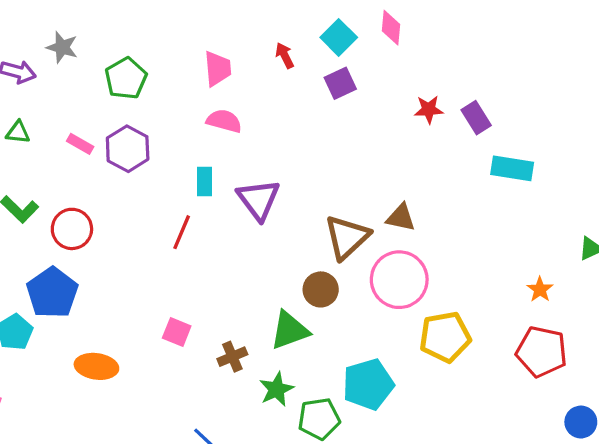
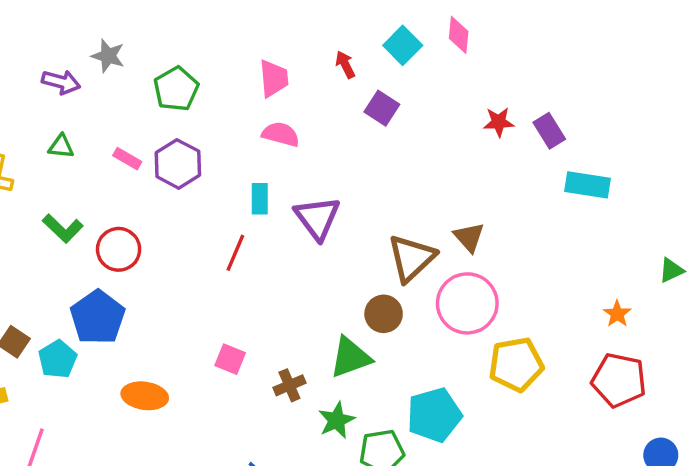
purple square: (340, 83) -> (382, 108), moved, turned -32
brown triangle: (401, 217) -> (469, 237), turned 36

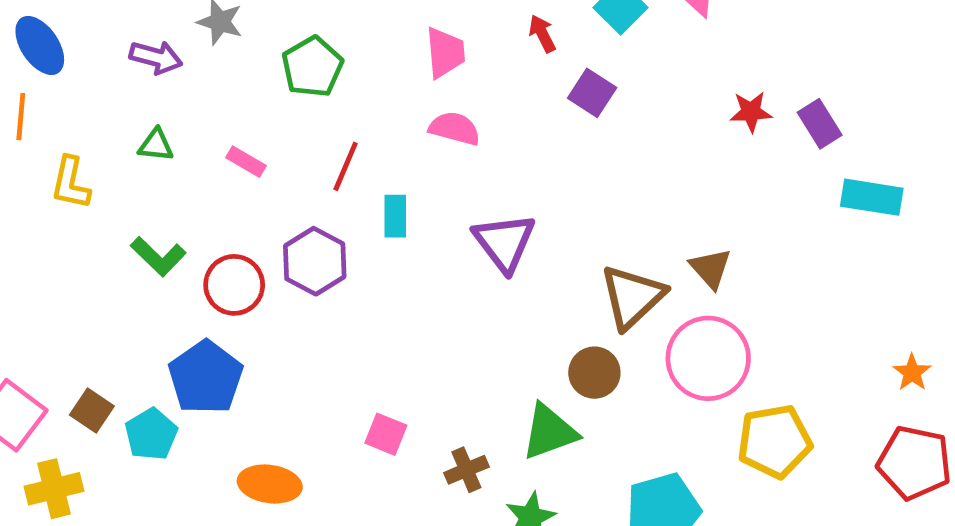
purple hexagon: (178, 164) -> (315, 261), moved
cyan rectangle: (260, 199) -> (395, 216), moved
red line: (235, 253) -> (346, 166), moved

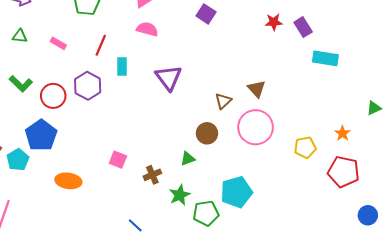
brown triangle: (632, 297) -> (223, 101), size x0.6
green triangle: (549, 432) -> (188, 159), size x0.6
yellow pentagon: (775, 441) -> (305, 147), moved, size x0.7

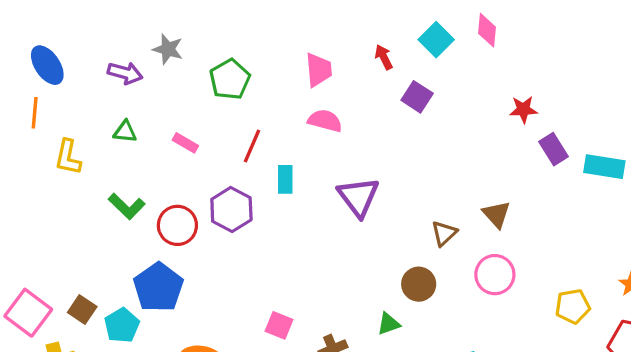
purple rectangle: (303, 27) -> (554, 149), moved
pink circle: (256, 127) -> (495, 275), size x0.7

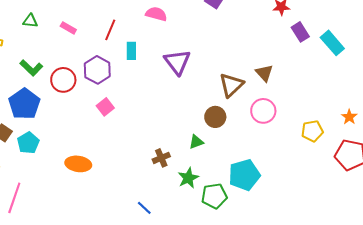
cyan rectangle: (604, 167) -> (332, 43), turned 40
brown triangle: (444, 233) -> (231, 85), size x1.5
blue pentagon: (158, 287) -> (24, 104), moved
pink square: (279, 325) -> (105, 107), moved, turned 30

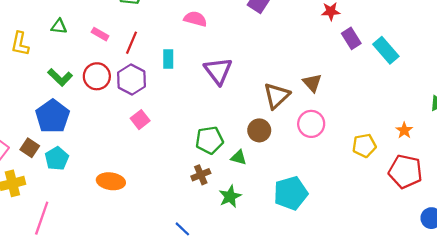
red line: (110, 30) -> (131, 43), moved
red circle: (63, 80) -> (97, 76), moved
green triangle: (196, 142) -> (239, 157), turned 35
green pentagon: (214, 196) -> (209, 140), moved

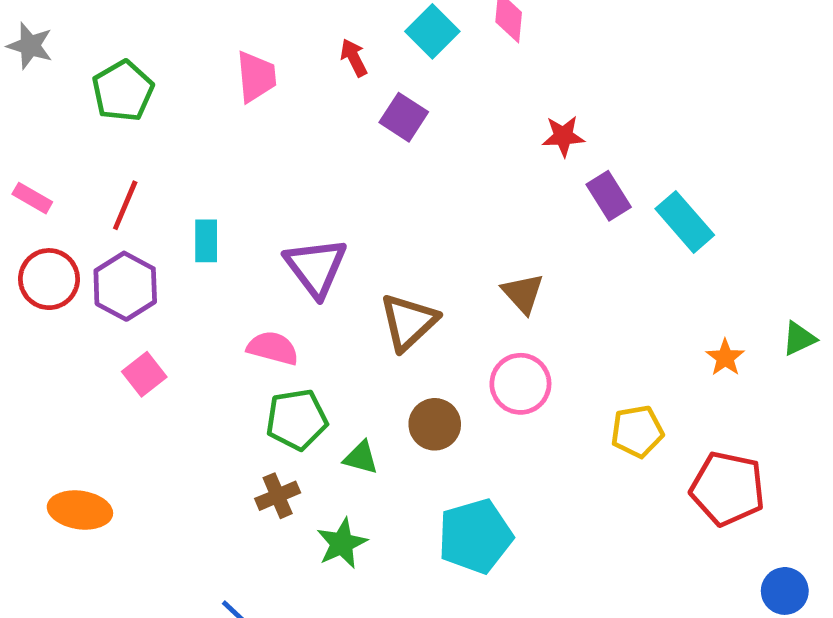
pink semicircle: (195, 19) -> (273, 348), moved
pink rectangle: (100, 34) -> (32, 198), moved
brown triangle: (277, 96) -> (409, 322), moved
brown circle: (259, 130) -> (435, 424), moved
orange star: (404, 130) -> (725, 358), moved

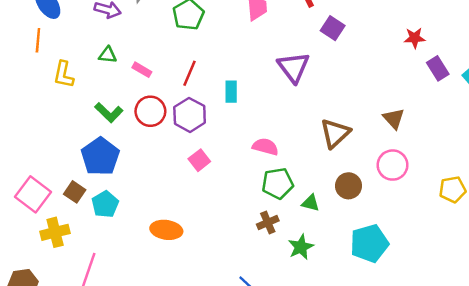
purple triangle: (316, 267) -> (293, 67), moved

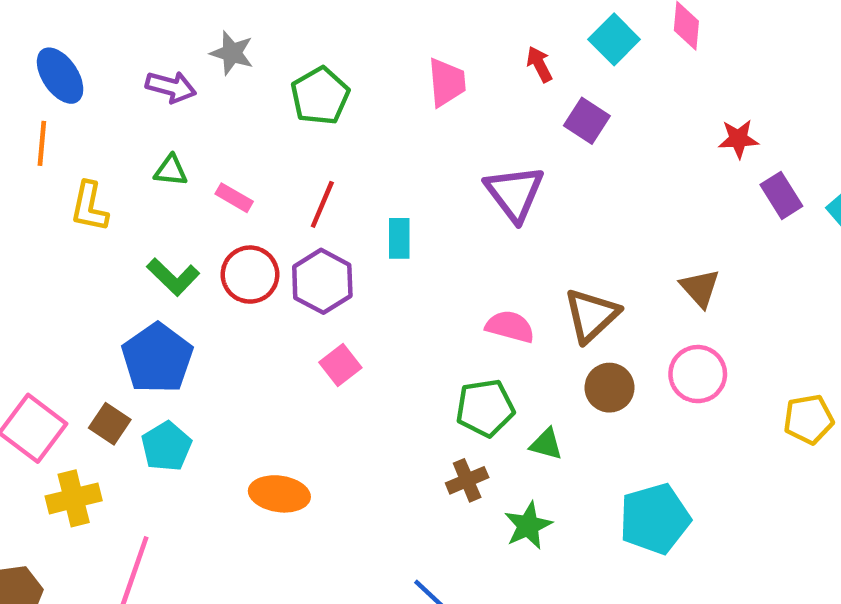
pink semicircle: (265, 147) -> (510, 327), moved
brown circle: (349, 186) -> (610, 388), moved

